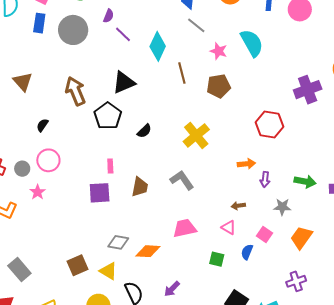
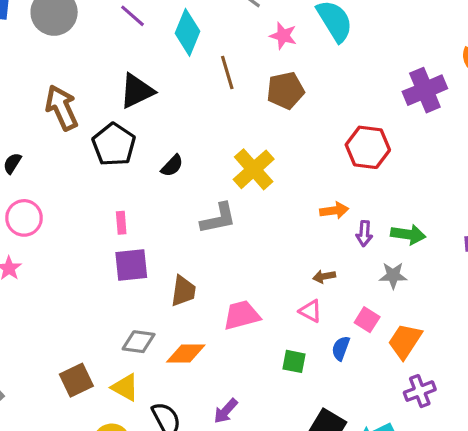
gray L-shape: (182, 180) -> (218, 218), moved, turned 115
green arrow: (305, 182) -> (408, 235), moved
brown trapezoid: (140, 187) -> (183, 291), moved
purple square: (100, 193) -> (131, 265), moved
orange trapezoid: (301, 237) -> (405, 341), moved

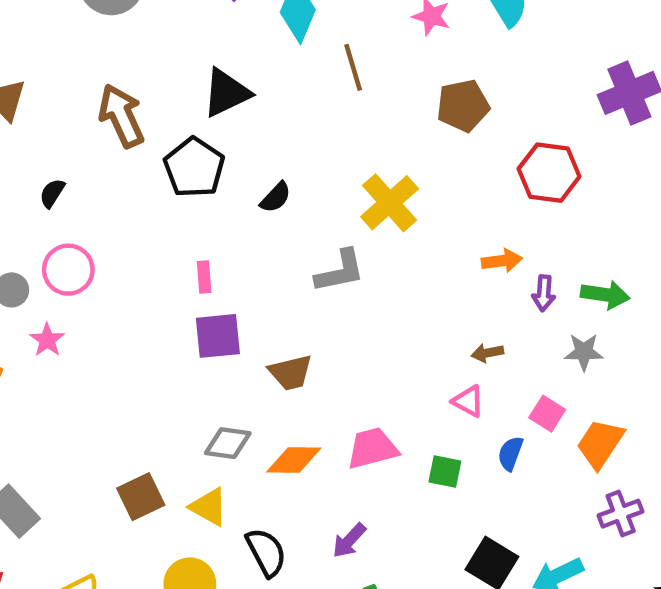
brown pentagon: (285, 90) -> (463, 106), moved
brown trapezoid: (183, 291) -> (291, 372), turned 68
pink trapezoid: (242, 315) -> (372, 448), moved

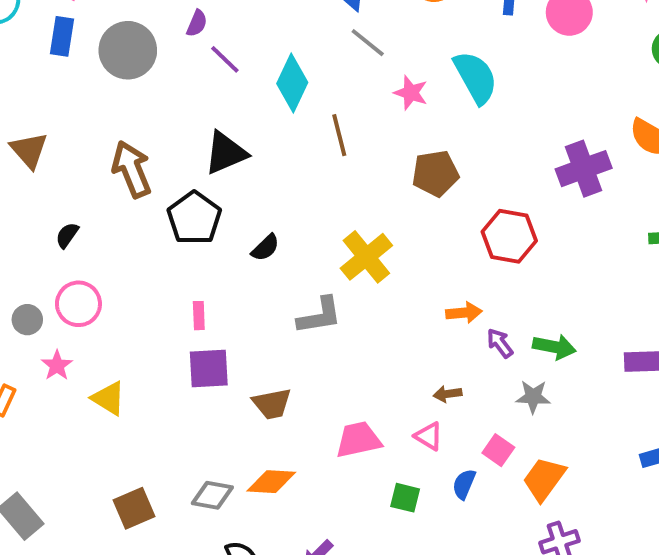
purple arrow: (544, 293) -> (500, 343), turned 136
gray diamond: (228, 443) -> (212, 495), moved
pink trapezoid: (372, 448) -> (358, 440), moved
yellow triangle: (209, 507) -> (108, 398), moved

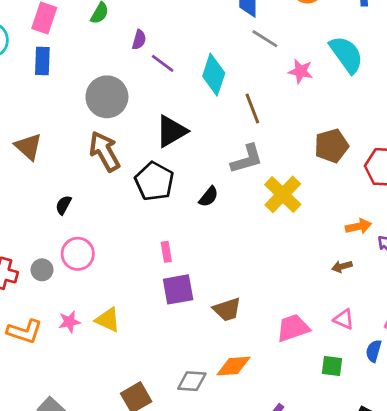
gray circle: (128, 50) -> (107, 97), moved
brown pentagon: (435, 173) -> (331, 146), moved
gray L-shape: (320, 316) -> (247, 159), moved
pink star: (57, 365) -> (69, 322), moved, turned 30
brown arrow: (448, 394) -> (342, 266), moved

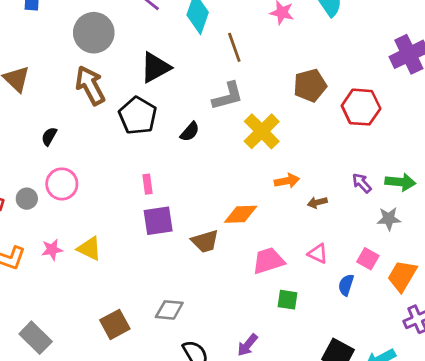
orange arrow: (358, 226) -> (287, 181), moved
orange diamond: (233, 366) -> (241, 214), moved
green square: (332, 366) -> (287, 300), moved

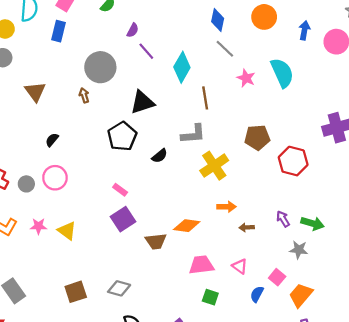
brown arrow: (90, 85) -> (84, 95), moved, size x0.5
pink rectangle: (148, 184) -> (120, 190), turned -56
purple square: (158, 221) -> (123, 219), turned -35

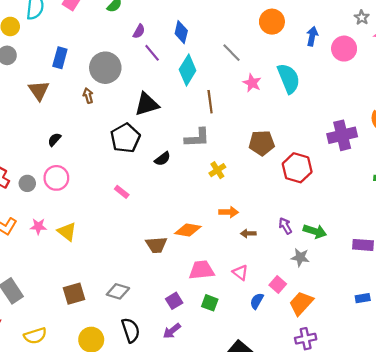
blue diamond: (218, 20) -> (181, 32), moved
blue rectangle: (59, 31) -> (60, 58), moved
yellow cross: (214, 166) -> (217, 170), size x0.6
purple square: (123, 219) -> (174, 301), moved, size x0.7

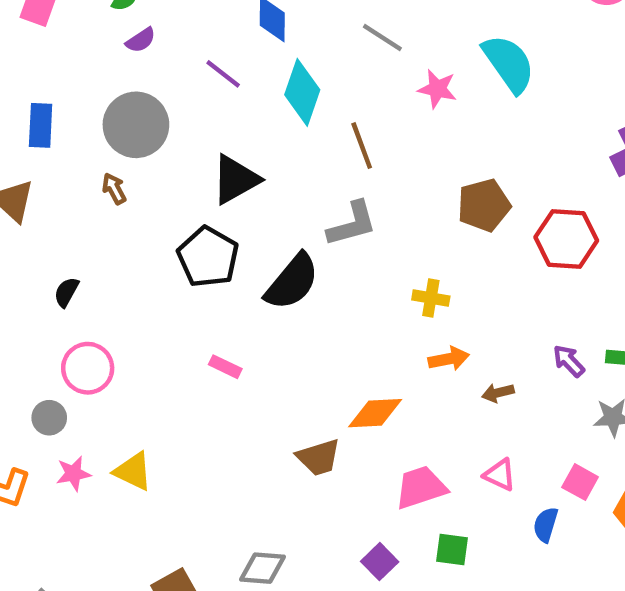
purple semicircle: (139, 31) -> (141, 40), moved, turned 40
black semicircle: (163, 159) -> (292, 282), size x1.8
yellow cross: (217, 170) -> (431, 298), moved, turned -35
gray circle: (27, 183) -> (49, 418), moved

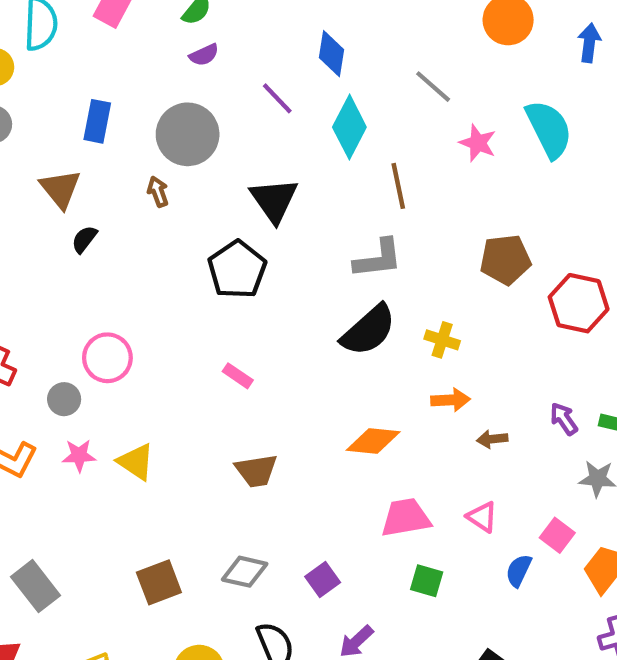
black triangle: (236, 179) -> (274, 200), turned -44
black semicircle: (292, 282) -> (369, 330), moved
black semicircle: (66, 292) -> (84, 239), moved
brown trapezoid: (319, 457) -> (256, 471), moved
purple square: (380, 562) -> (323, 580), moved

